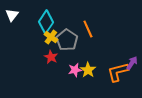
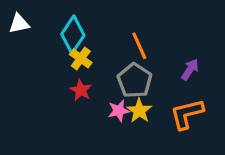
white triangle: (12, 15) -> (19, 24), turned 40
gray pentagon: (67, 40) -> (135, 81), moved
purple arrow: (132, 63) -> (190, 70), moved

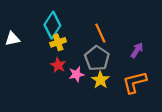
white triangle: (19, 24) -> (12, 39), moved
yellow cross: (81, 58) -> (58, 42), turned 35
pink star: (119, 111) -> (76, 74), moved

